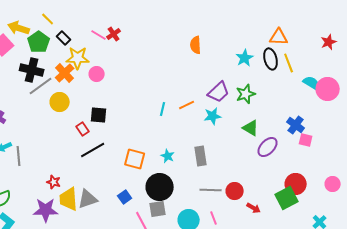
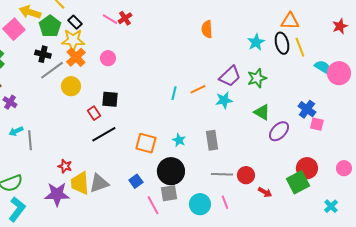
yellow star: (78, 58) -> (73, 40), moved
black cross: (32, 70) -> (43, 54), size x0.7

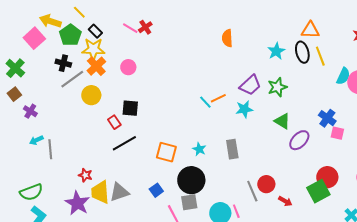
cyan semicircle: (323, 67) -> (343, 76), turned 84
cyan line: (174, 93) -> (205, 102), moved, turned -56
gray line: (222, 174) -> (252, 191), moved, turned 65
purple star: (57, 194) -> (77, 203), turned 30
pink line: (225, 202) -> (236, 211), moved

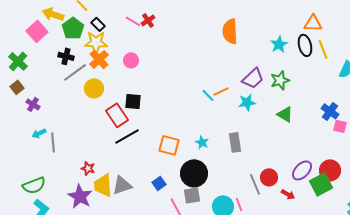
orange semicircle: (227, 38) -> (230, 31), size x1.4
red rectangle: (114, 122) -> (117, 115), size x1.6
purple ellipse: (299, 140) -> (302, 170), moved

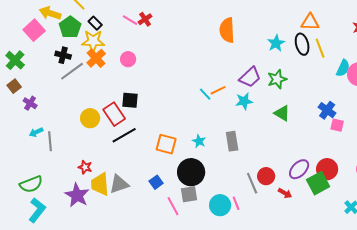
yellow circle: (94, 88) -> (90, 118), moved

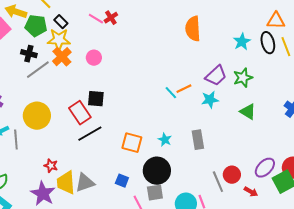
green pentagon: (70, 27) -> (36, 26), turned -30
yellow circle: (90, 118) -> (37, 116), moved, size x1.4
blue square: (156, 182) -> (122, 181), turned -32

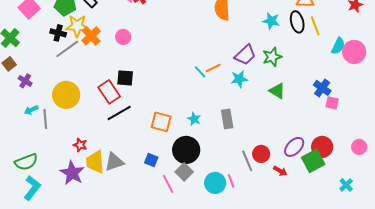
yellow star: (59, 40) -> (77, 26), moved
cyan star: (242, 42) -> (271, 21), turned -30
gray square: (155, 193) -> (184, 172), turned -36

